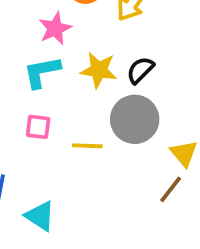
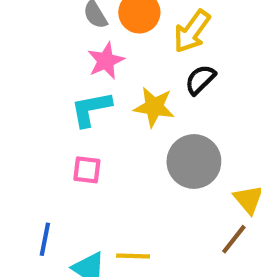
black semicircle: (140, 70) -> (200, 80), moved
yellow line: (87, 146) -> (133, 256), moved

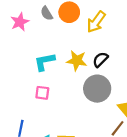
pink star: (106, 61) -> (20, 22), moved
black semicircle: (200, 80) -> (100, 60), moved

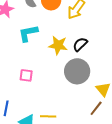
cyan L-shape: (44, 62) -> (28, 33), moved

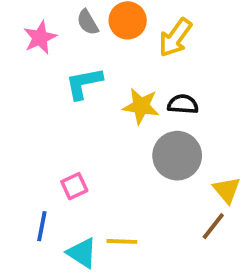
black semicircle: (80, 44) -> (183, 104), turned 49
pink square: (26, 75) -> (74, 186), moved, turned -32

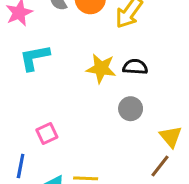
cyan L-shape: (84, 83) -> (35, 58), moved
gray circle: (177, 156) -> (131, 109), size x0.6

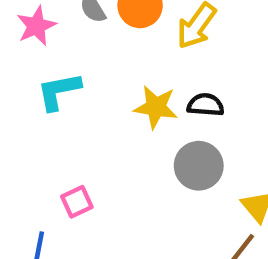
gray circle: (131, 109) -> (199, 166), size x1.4

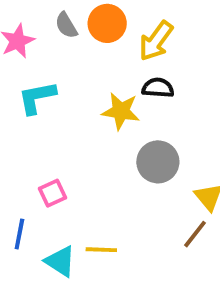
black semicircle: (205, 105) -> (158, 88), moved

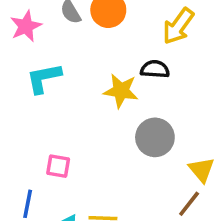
yellow arrow: (156, 41) -> (178, 26), moved
pink square: (53, 193) -> (58, 166), turned 35

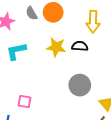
yellow arrow: (178, 26) -> (93, 21), turned -35
yellow star: (121, 91) -> (56, 47), moved

